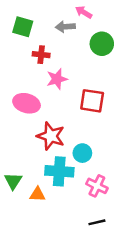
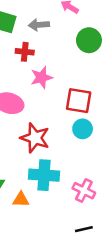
gray arrow: (65, 27) -> (39, 25), moved
cyan circle: (82, 153) -> (83, 129), moved

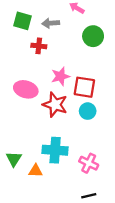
pink star: (41, 77) -> (60, 76), moved
red star: (35, 138) -> (55, 105), moved

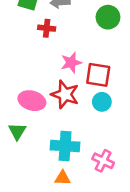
pink ellipse: (26, 89) -> (32, 101), moved
green triangle: (14, 159) -> (17, 131), moved
orange triangle: (36, 171) -> (63, 178), moved

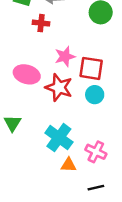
pink ellipse: (32, 101) -> (27, 74), moved
cyan cross: (65, 146) -> (59, 138), turned 32
orange triangle: (63, 178) -> (68, 165), moved

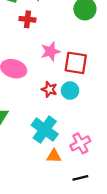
red star: (59, 87) -> (49, 89), moved, size x0.6
cyan circle: (95, 95) -> (70, 91), moved
pink cross: (96, 152) -> (80, 143), turned 36

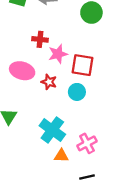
red cross: (27, 19) -> (40, 39), moved
red star: (49, 89) -> (49, 82), moved

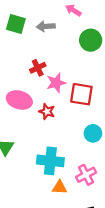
red cross: (40, 39) -> (38, 68), turned -32
cyan circle: (77, 92) -> (93, 133), moved
cyan cross: (52, 130) -> (50, 161), turned -30

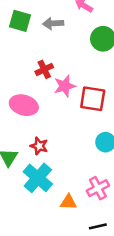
red star: (47, 111) -> (39, 146), moved
cyan cross: (50, 161) -> (38, 178), moved, turned 35

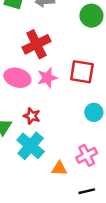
red cross: (44, 69) -> (37, 44), size x1.6
pink star: (65, 86) -> (47, 78), moved

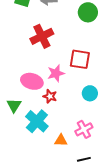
pink ellipse: (17, 78) -> (32, 81), moved
pink star: (47, 78) -> (56, 73), moved
red star: (32, 116) -> (50, 96), moved

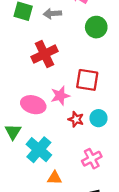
red star: (50, 96) -> (76, 119), moved
orange triangle: (61, 140) -> (55, 178), moved

